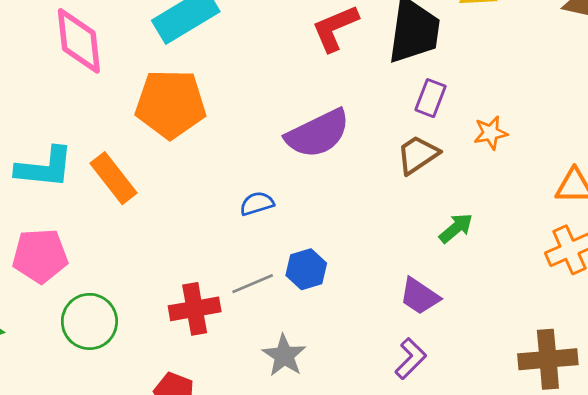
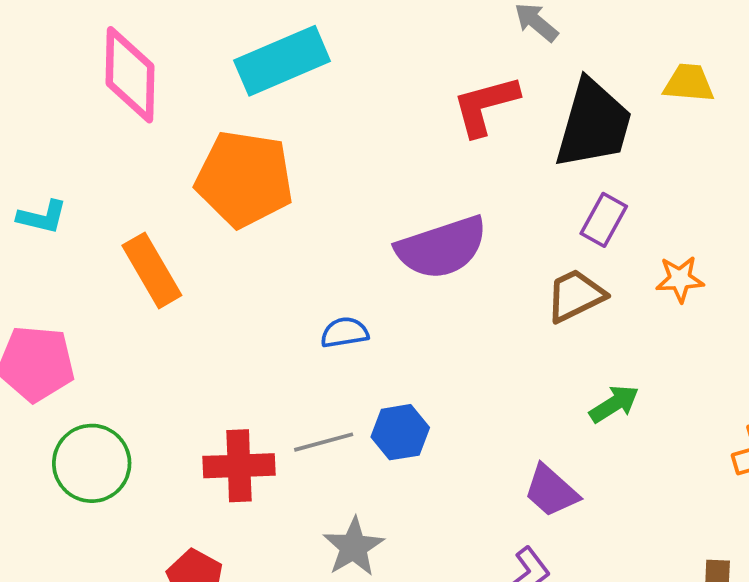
cyan L-shape: (45, 168) -> (42, 217), moved, size x0.6

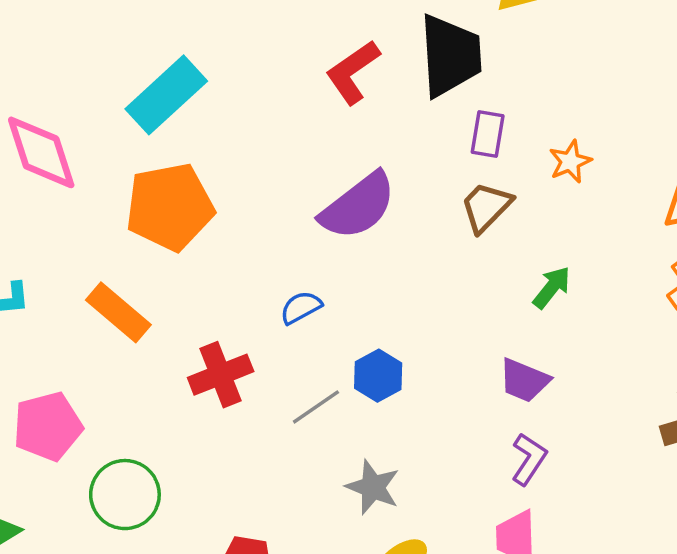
red cross: (239, 466) -> (221, 375), moved

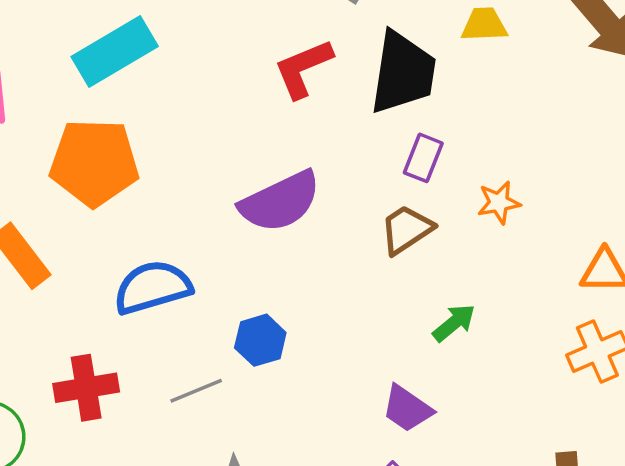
blue semicircle: (301, 307) -> (152, 287), moved, size x1.8
red cross: (221, 375) -> (86, 388), moved
blue hexagon: (378, 376) -> (260, 340), moved

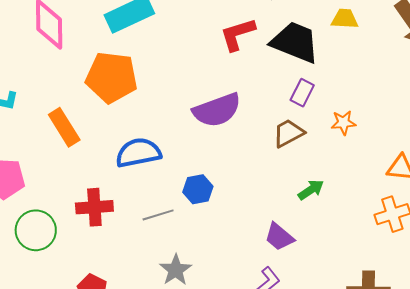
black trapezoid: (403, 73) -> (295, 42), turned -82

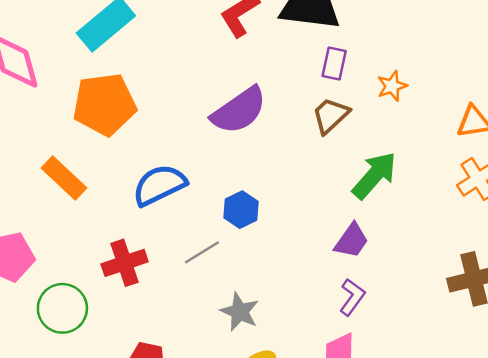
green arrow: (311, 190) -> (374, 175), size x1.6
purple trapezoid: (279, 237) -> (352, 241), turned -80

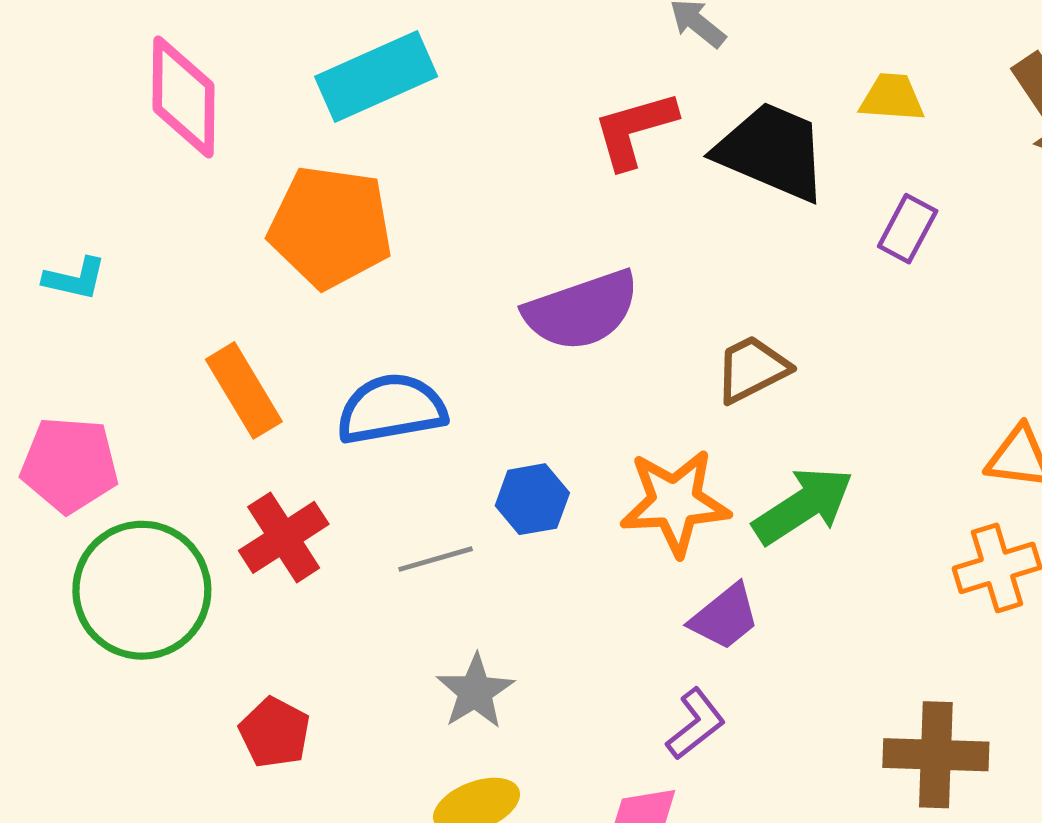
purple rectangle: (334, 63) -> (908, 229), moved
orange star: (392, 86) -> (675, 502), moved, size x1.8
orange rectangle: (64, 178) -> (244, 390), moved
red cross: (125, 263) -> (284, 537), turned -30
green circle: (62, 308) -> (142, 590), size x1.4

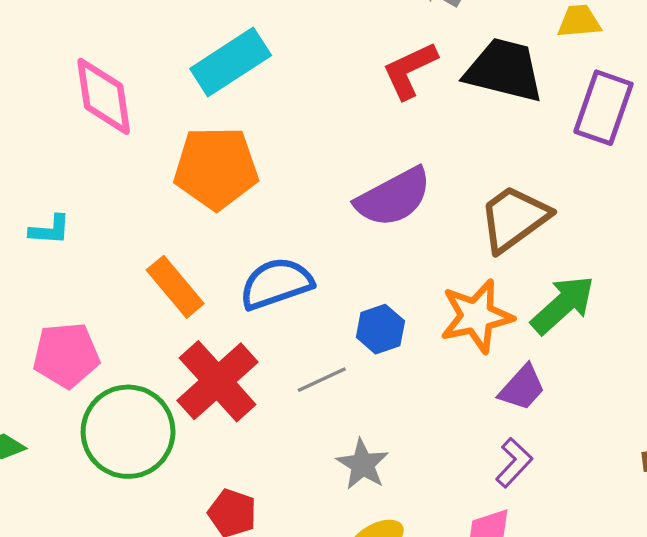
purple rectangle: (908, 229) -> (604, 108), size x1.6
brown trapezoid: (752, 369) -> (514, 218), size x1.4
red cross: (284, 537) -> (218, 381), size x1.4

